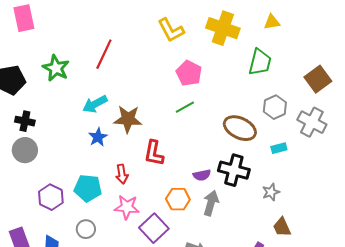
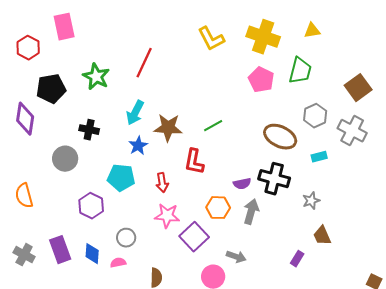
pink pentagon: (189, 73) -> (261, 80), moved
cyan arrow: (95, 104) -> (135, 113), turned -35
green line: (185, 107) -> (213, 126), moved
black cross: (25, 121) -> (89, 130), moved
cyan pentagon: (88, 188) -> (121, 178), moved

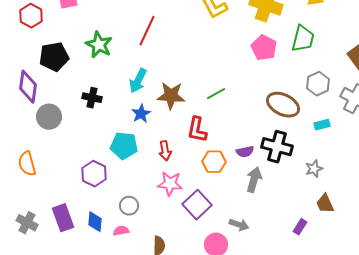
gray circle: (65, 159) -> (49, 117), moved
orange hexagon: (218, 208) -> (214, 162), moved

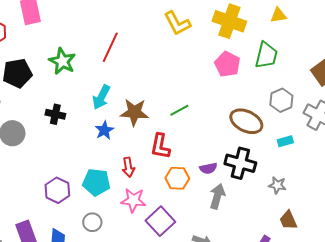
cyan pentagon: (124, 146) -> (96, 182), moved
gray star: (314, 169) -> (277, 185), turned 30

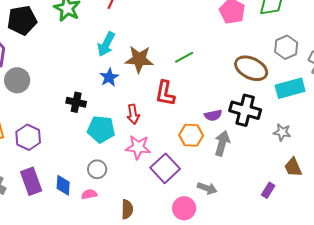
black cross: (55, 114) -> (76, 102), moved
cyan rectangle: (285, 141) -> (290, 88), size x1.8
orange hexagon: (177, 178) -> (191, 135), moved
purple hexagon: (57, 190) -> (28, 137), moved

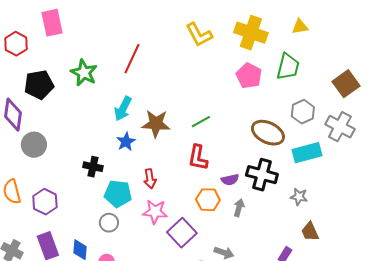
red L-shape: (165, 93) -> (198, 158), moved
gray arrow: (222, 143) -> (239, 208), size x0.7
gray circle: (97, 169) -> (109, 223), moved

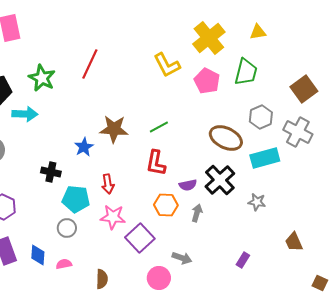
yellow cross: (251, 33) -> (209, 38), turned 32
yellow L-shape: (199, 35) -> (167, 65), moved
cyan arrow: (123, 109) -> (25, 114), moved, turned -115
black cross: (262, 175) -> (220, 180), turned 32
brown trapezoid: (310, 232) -> (294, 242), moved

